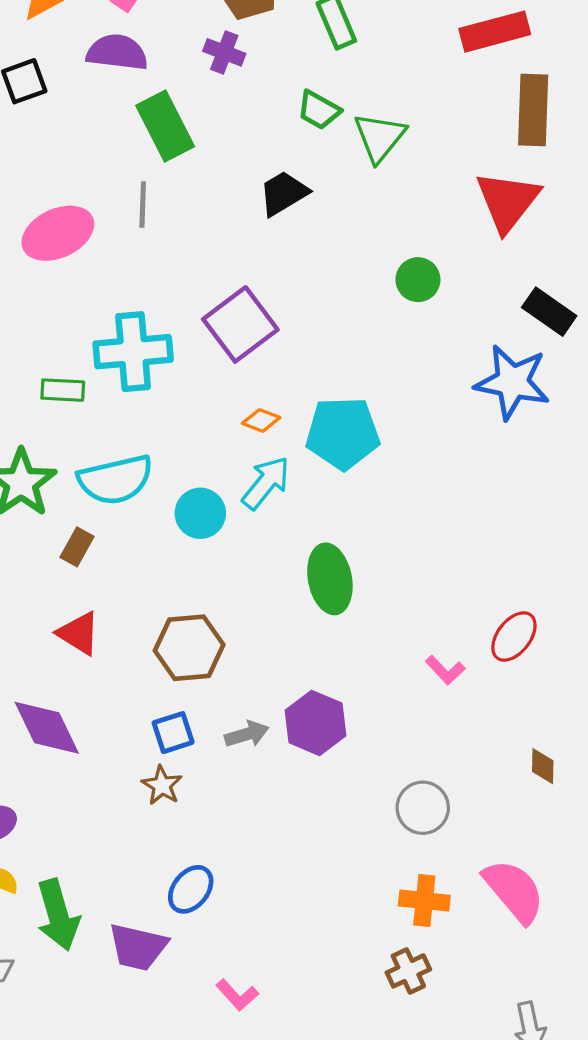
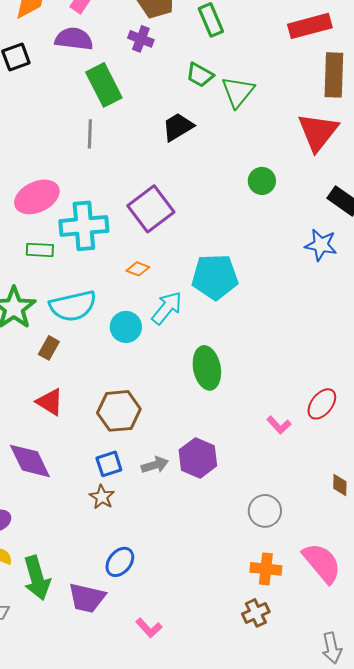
pink ellipse: (58, 233) -> (37, 197), moved
blue star: (512, 382) -> (321, 245), size x0.7
orange diamond: (261, 420) -> (138, 269), moved

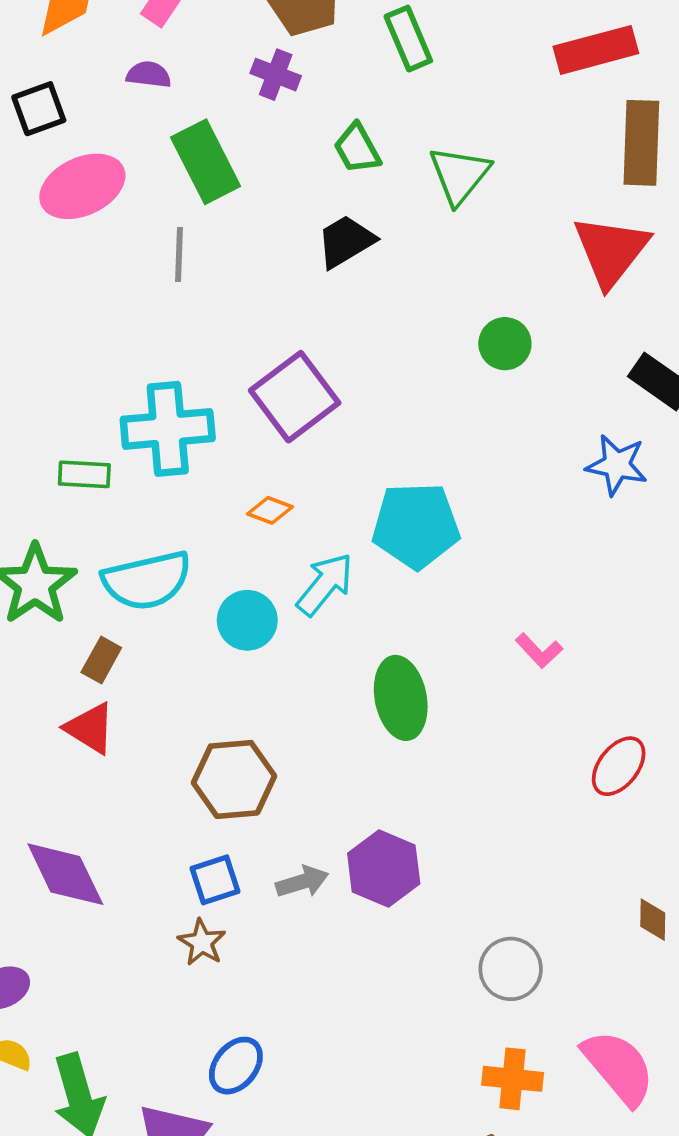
purple semicircle: (74, 39) -> (149, 75), size x0.6
green trapezoid: (200, 75) -> (357, 148), moved, turned 32
pink ellipse: (37, 197) -> (82, 186), moved
red triangle: (50, 402) -> (90, 728), moved
pink L-shape: (279, 425) -> (539, 651), moved

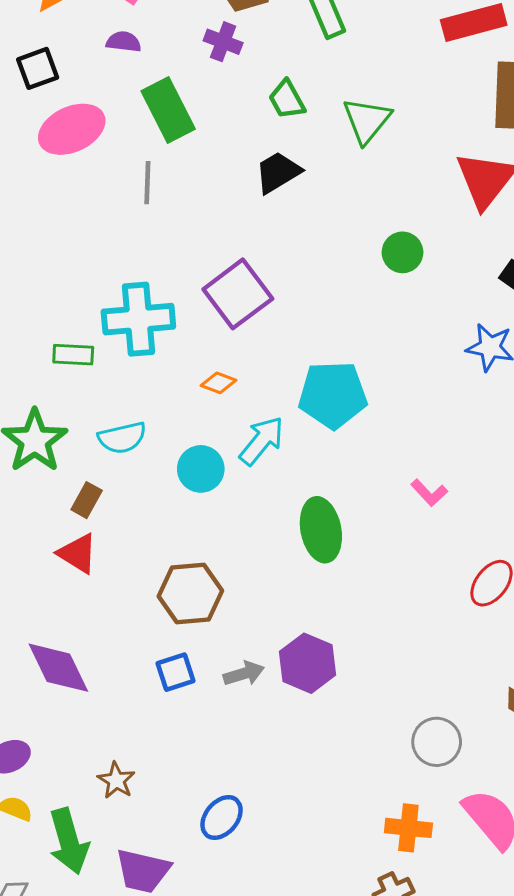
cyan semicircle: (147, 580) -> (122, 438), size x0.7
brown star: (202, 942) -> (116, 780), moved
gray circle: (511, 969) -> (437, 742), moved
blue ellipse: (236, 1066) -> (222, 818), moved

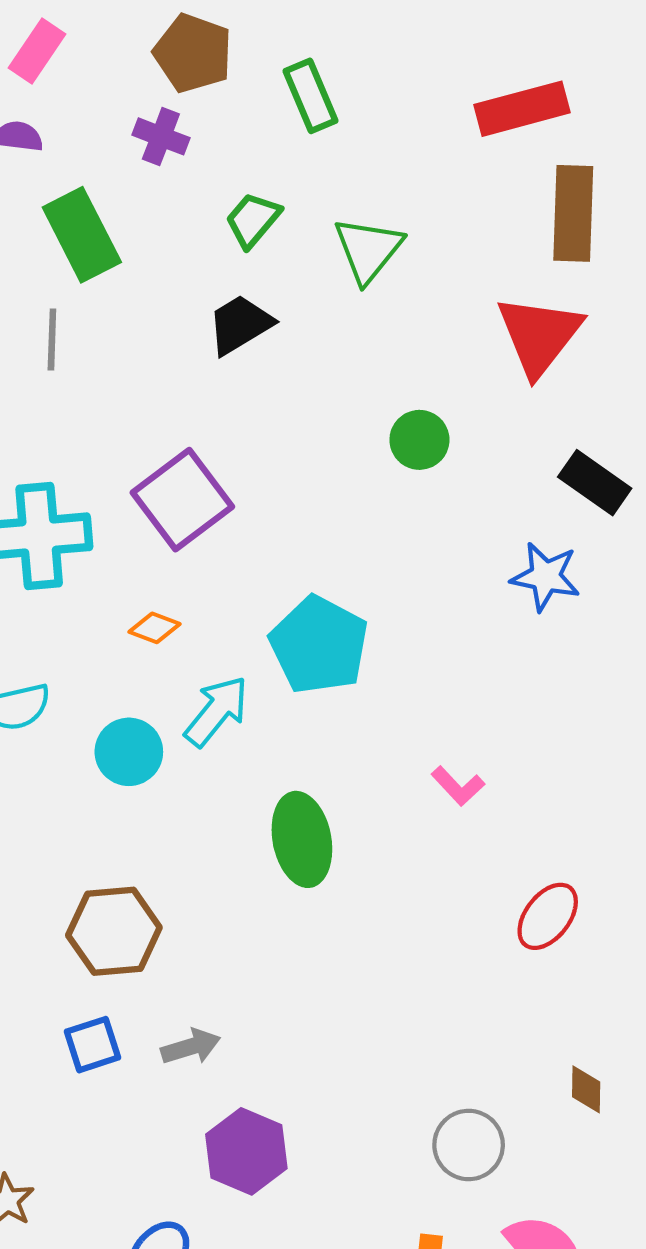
green trapezoid: (287, 100) -> (253, 220), turned 69
cyan pentagon: (333, 395) -> (319, 645), turned 30
purple hexagon: (308, 663) -> (246, 1151), moved

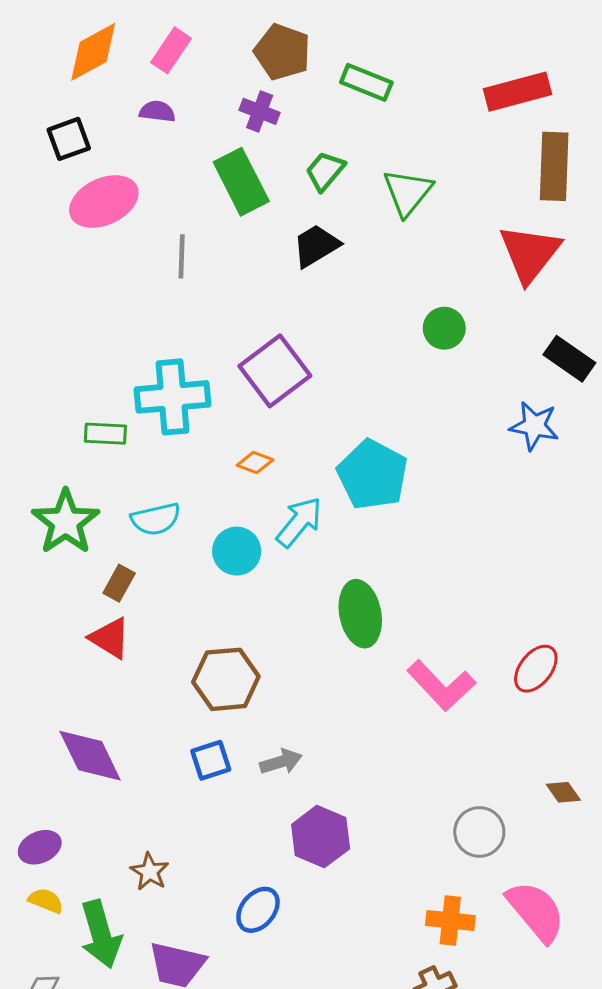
green rectangle: (310, 96) -> (366, 82), turned -45
green rectangle: (82, 235) -> (241, 182), moved
pink L-shape: (458, 786) -> (441, 685), moved, size x1.8
brown diamond: (586, 1089) -> (563, 792), turned -36

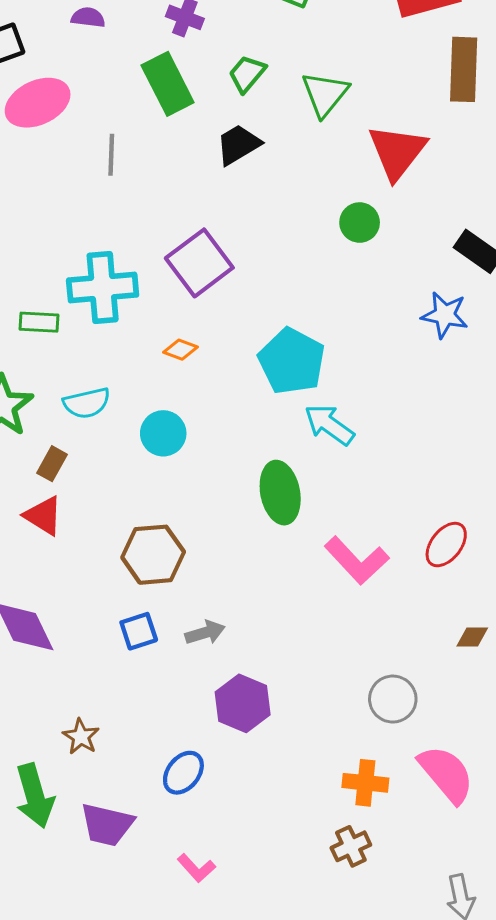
red triangle: (530, 253) -> (397, 152), moved
cyan arrow: (299, 522) -> (329, 425), moved, turned -93
brown diamond: (563, 792) -> (472, 637), moved, turned -56

